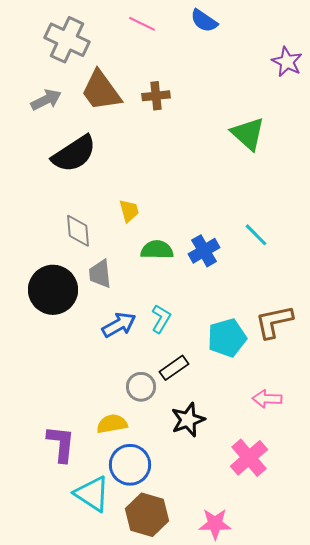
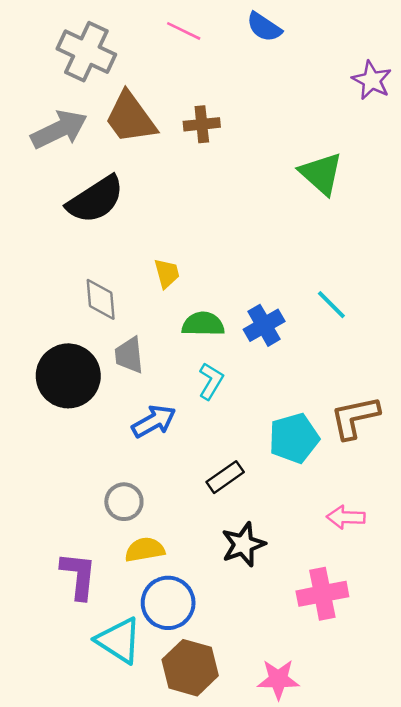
gray arrow: (46, 100) -> (59, 129), size x1.4
cyan L-shape: (161, 319) -> (211, 381), moved
gray circle: (141, 387) -> (124, 502), moved
pink cross: (249, 458) -> (322, 594), turned 30

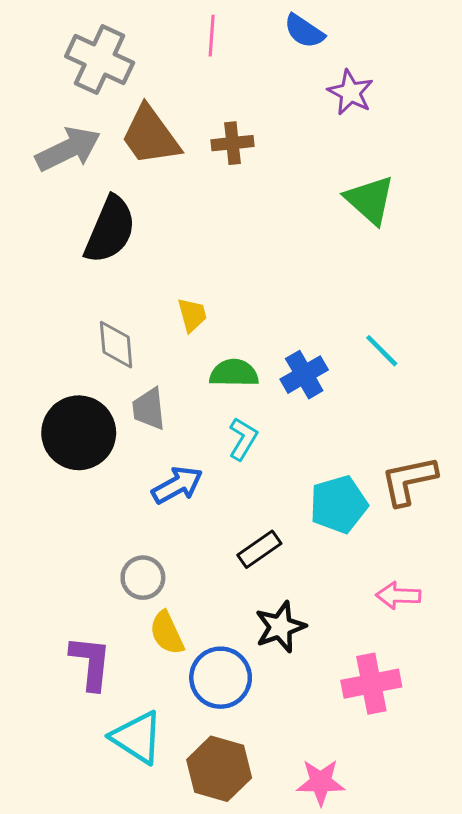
pink line: (184, 31) -> (212, 36), turned 68
purple star: (372, 80) -> (350, 92), moved
black semicircle: (95, 200) -> (110, 230), turned -34
yellow semicircle: (145, 550) -> (167, 633), turned -105
blue circle: (168, 603) -> (221, 678), moved

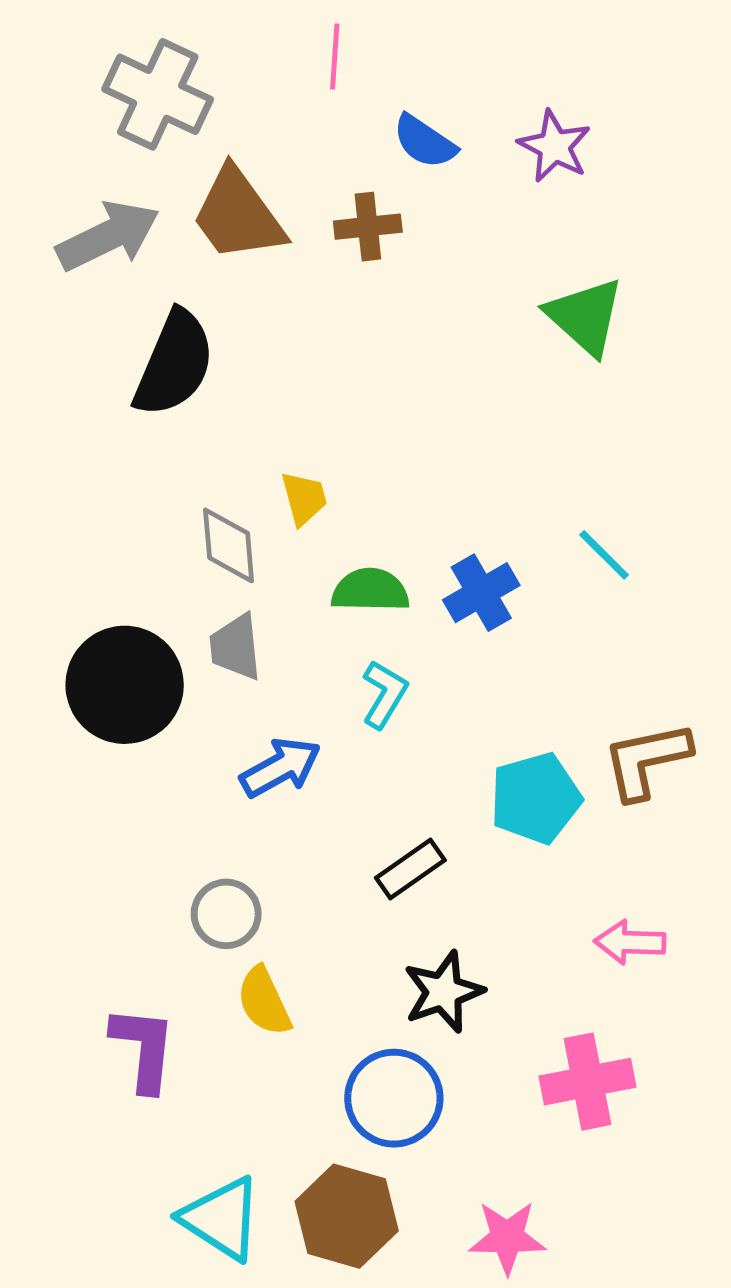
blue semicircle: (304, 31) -> (425, 142), moved
gray diamond: (116, 345) -> (229, 545), moved
blue circle: (221, 678) -> (394, 1098), moved
cyan triangle: (137, 737) -> (221, 1219), moved

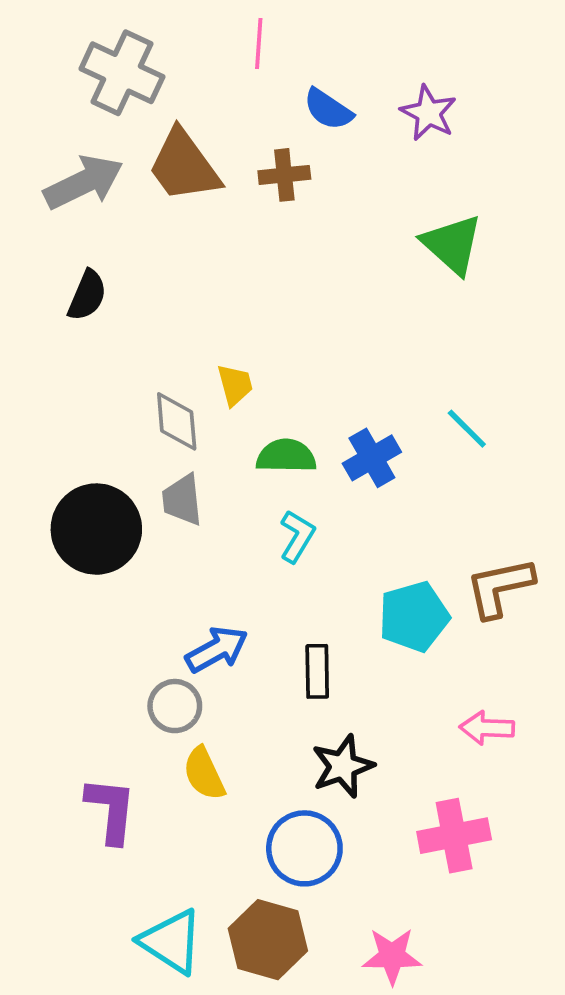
black semicircle: (174, 364) -> (87, 295), moved, size x0.6
blue arrow: (280, 767) -> (217, 649), moved
black rectangle: (410, 869) -> (317, 671), turned -56

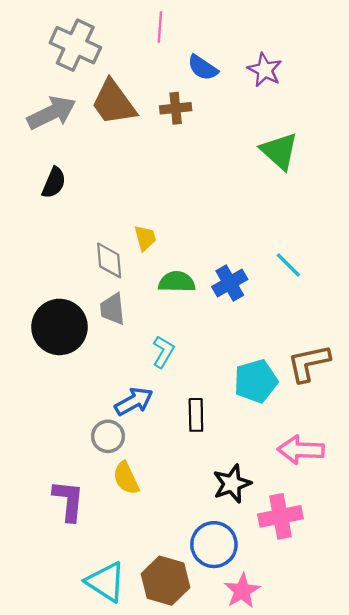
cyan L-shape: (297, 536) -> (163, 352), moved
pink arrow: (487, 728) -> (301, 450), size x1.4
black star: (343, 766) -> (232, 484), moved
blue circle: (304, 848) -> (214, 545), moved
pink star: (392, 956) -> (242, 591), turned -30

